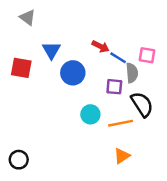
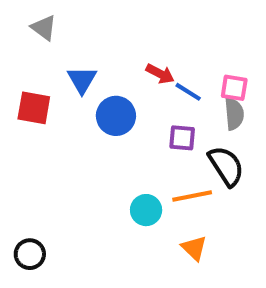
gray semicircle: (132, 73) -> (234, 114), moved
cyan circle: (90, 114) -> (146, 210), moved
orange triangle: (122, 156) -> (194, 248), turned -42

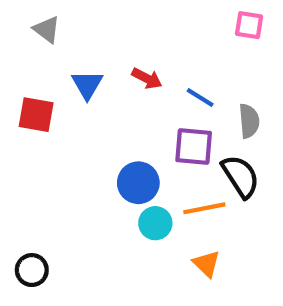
red arrow: (160, 74) -> (147, 78), moved
pink square: (234, 88) -> (249, 25), moved
blue circle: (116, 116) -> (138, 183), moved
purple square: (182, 138) -> (194, 147), size x1.4

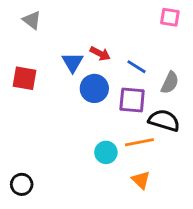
blue triangle: (87, 85) -> (73, 62), moved
gray semicircle: (249, 121) -> (170, 83), turned 30
black semicircle: (241, 176) -> (164, 120), turned -40
blue circle: (138, 183) -> (94, 88), moved

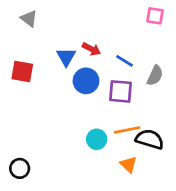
black semicircle: (164, 120) -> (150, 139), moved

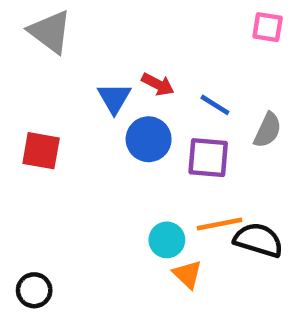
gray triangle: (29, 18) -> (50, 32), size x1.5
red square: (22, 72) -> (41, 151), moved
orange triangle: (128, 164) -> (187, 274), moved

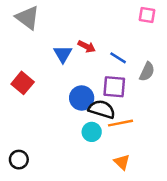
blue circle: (149, 139) -> (82, 98), moved
red square: (41, 151) -> (23, 83), turned 30
black semicircle: (258, 240) -> (102, 109), moved
orange triangle: (187, 274) -> (122, 162), moved

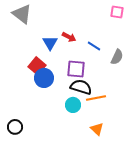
red square: (23, 83) -> (37, 66), moved
purple square: (114, 87) -> (76, 69), moved
blue circle: (82, 98) -> (44, 78), moved

